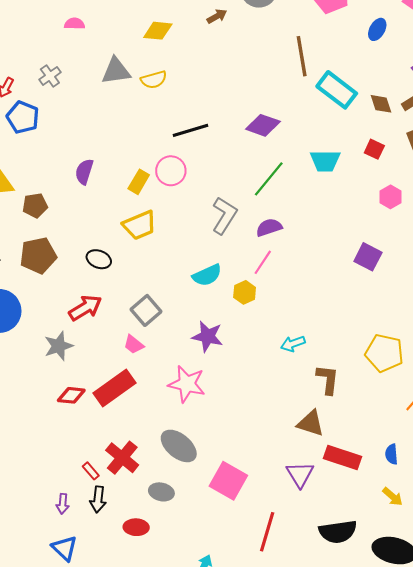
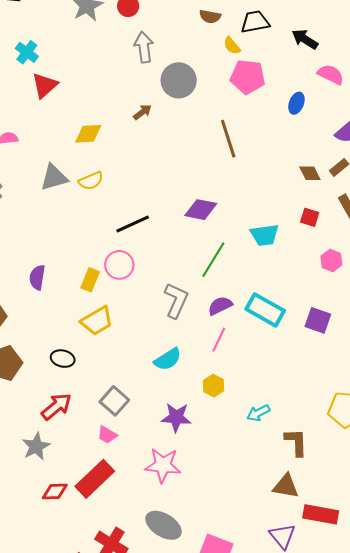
cyan rectangle: (337, 90) -> (265, 310), moved
yellow hexagon: (245, 292) -> (213, 386), moved

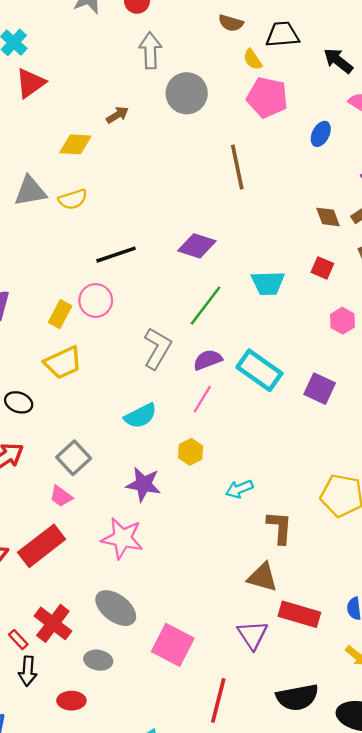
brown arrow: (142, 112) -> (117, 115), moved

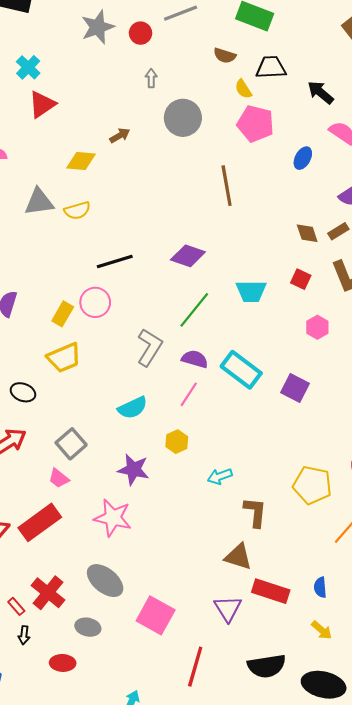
gray arrow: (150, 50) -> (151, 78), size x0.6
purple semicircle: (208, 360) -> (195, 359), turned 35
black arrow: (28, 671) -> (24, 635), size x0.7

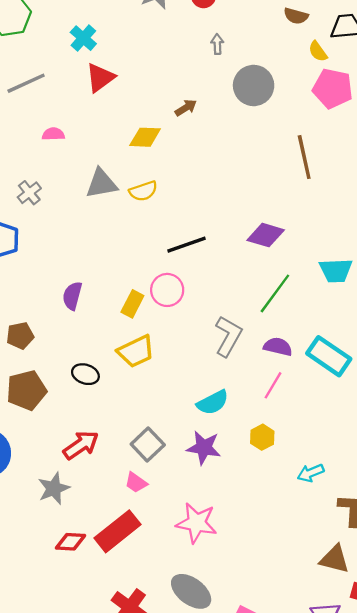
black ellipse: (23, 392) -> (85, 374), moved
purple star: (133, 470) -> (204, 448), moved

